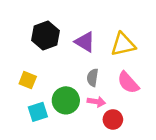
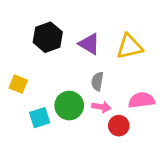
yellow square: (28, 80) -> (18, 84), moved
pink semicircle: (128, 83) -> (142, 100), moved, turned 125

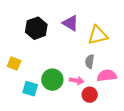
purple triangle: (89, 44) -> (71, 23), moved
gray semicircle: (97, 81) -> (90, 61), moved
cyan square: (40, 118) -> (30, 89), turned 35

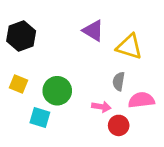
black hexagon: (36, 28) -> (21, 36), moved
yellow triangle: (98, 35) -> (129, 47), turned 30
green circle: (52, 80) -> (57, 91), moved

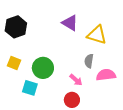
pink arrow: (101, 107) -> (76, 80), turned 32
red circle: (119, 125) -> (72, 100), moved

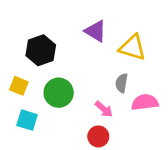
black hexagon: (16, 27) -> (41, 50), moved
cyan square: (30, 88) -> (27, 120), moved

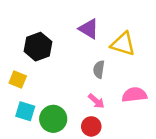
gray semicircle: (122, 83) -> (99, 69), moved
green circle: (59, 93) -> (53, 119), moved

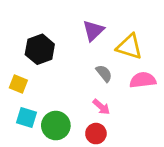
purple triangle: (89, 29) -> (93, 31), turned 45
gray semicircle: (99, 69) -> (104, 73), turned 132
pink semicircle: (134, 95) -> (143, 80), moved

